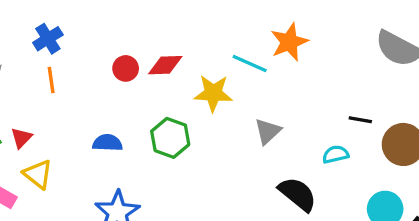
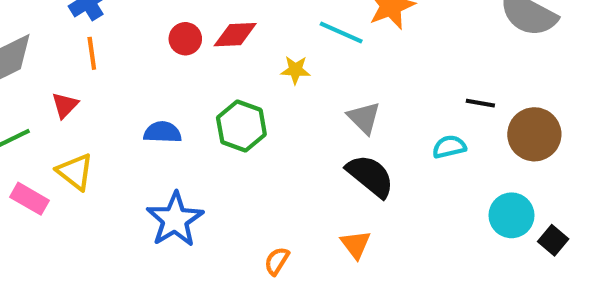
yellow star: (213, 93) -> (295, 70), size x0.6
gray triangle: (268, 131) -> (364, 118), turned -32
red triangle: (21, 138) -> (65, 105), moved
black semicircle: (298, 194) -> (370, 176), moved

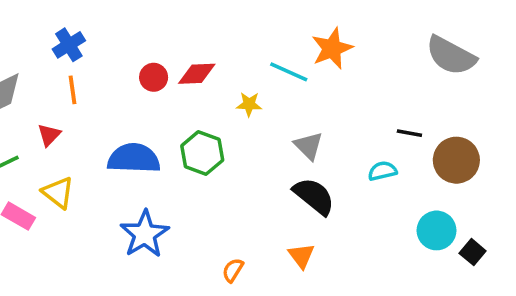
blue semicircle: (162, 132) -> (134, 158), size x1.6

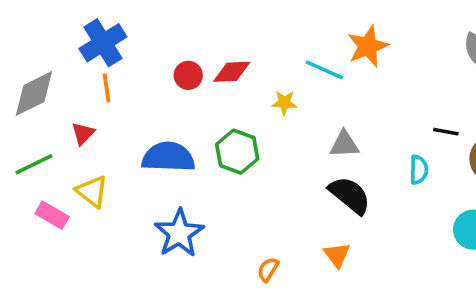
blue cross: (69, 45) -> (103, 43), size x1.4
gray triangle: (309, 146) -> (344, 144), turned -48
cyan semicircle: (382, 171) -> (419, 170), turned 104

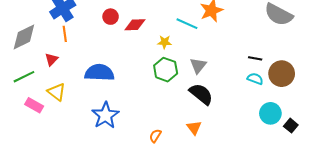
red circle: (188, 75) -> (111, 17), moved
gray triangle: (344, 144) -> (198, 65), turned -48
green hexagon: (237, 152) -> (166, 70), moved
cyan semicircle: (419, 170) -> (255, 79), moved, turned -70

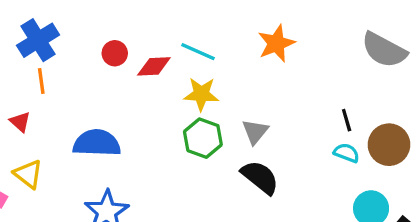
cyan line: (187, 24) -> (198, 52), moved
yellow star: (165, 42) -> (201, 94), size x1.5
black line: (255, 58) -> (347, 120), turned 64
red triangle: (51, 59) -> (20, 122), turned -32

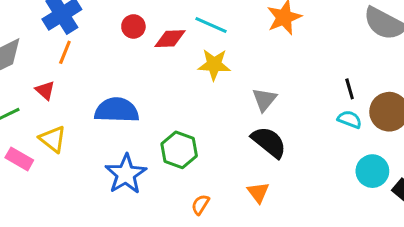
orange line: (41, 81) -> (65, 52), turned 30
green hexagon: (203, 138) -> (179, 150), moved

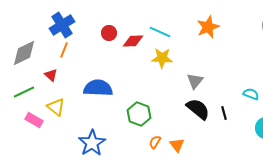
black line: (350, 89) -> (224, 113), moved
blue star: (126, 174) -> (92, 143), moved
orange triangle: (258, 192) -> (177, 145), moved
orange semicircle: (200, 205) -> (155, 142), moved

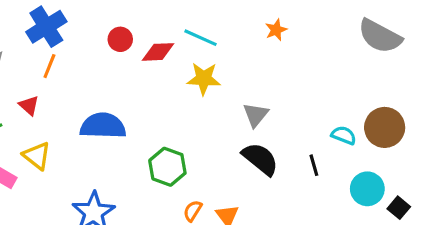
orange star: (208, 27) -> (276, 30), size x0.6
black line: (224, 113) -> (314, 165), moved

